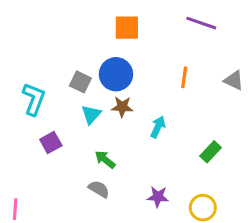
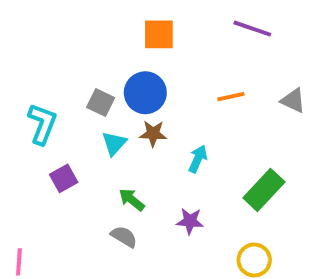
orange line: (184, 77) -> (231, 97), turned 70
green rectangle: (211, 152) -> (264, 190), size x1.5
purple star: (158, 197) -> (190, 221), moved

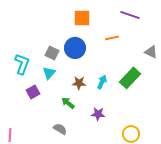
orange line: (231, 97) -> (112, 38), moved
brown star: (153, 134) -> (79, 83), moved
cyan triangle: (114, 143) -> (49, 73), moved
green rectangle: (264, 190) -> (130, 78), moved
gray semicircle: (124, 237) -> (60, 129), moved

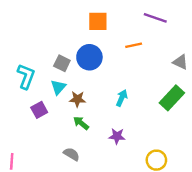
green rectangle: (130, 78) -> (172, 98), moved
brown star: (79, 83) -> (77, 99), moved

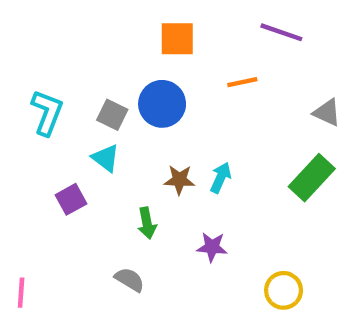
cyan L-shape: (26, 76) -> (47, 113), moved
cyan triangle: (58, 87) -> (106, 158), turned -35
brown star: (77, 99) -> (179, 180), moved
green arrow: (81, 123) -> (147, 223), turned -140

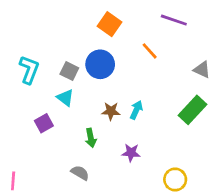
orange square: (177, 39) -> (110, 24), turned 35
orange line: (242, 82) -> (150, 51), turned 60

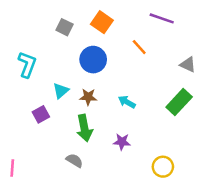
gray square: (69, 71) -> (65, 27), moved
cyan triangle: (65, 98) -> (61, 91), turned 42
cyan arrow: (136, 110) -> (127, 102), turned -84
brown star: (111, 111) -> (88, 97), moved
green arrow: (91, 138) -> (84, 128), size x1.5

